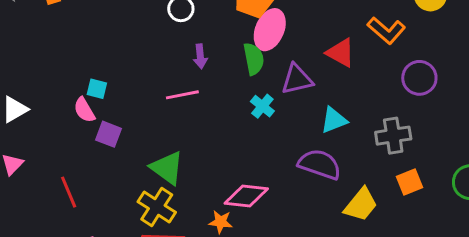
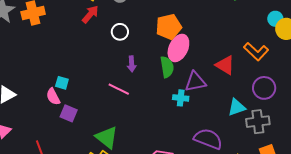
purple circle: (419, 78) -> (264, 88), moved
pink line: (182, 95) -> (119, 89), turned 35
cyan cross: (262, 106) -> (181, 98), moved, turned -35
cyan triangle: (334, 120) -> (237, 107), moved

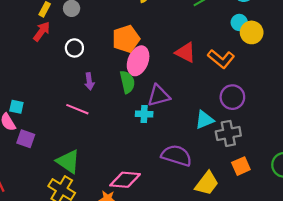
red triangle: (225, 65) -> (185, 52), moved

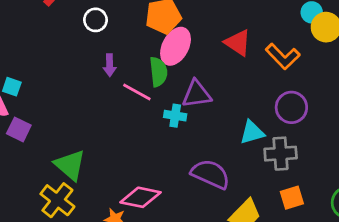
pink line: (77, 109) -> (137, 92), moved

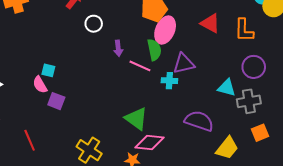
white circle: (95, 20) -> (94, 24), moved
orange L-shape: (283, 56) -> (244, 30), turned 50
cyan triangle: (252, 132) -> (227, 88), turned 36
green triangle: (70, 165) -> (136, 119), moved

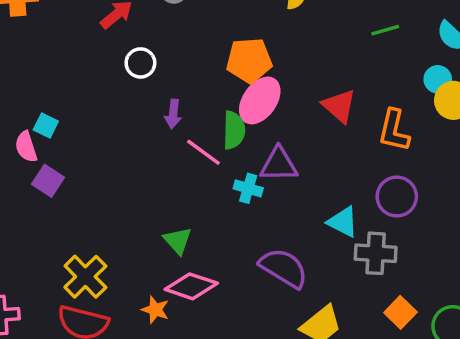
green triangle: (136, 119) -> (178, 241), size x0.7
orange square: (260, 133) -> (400, 312), moved, turned -36

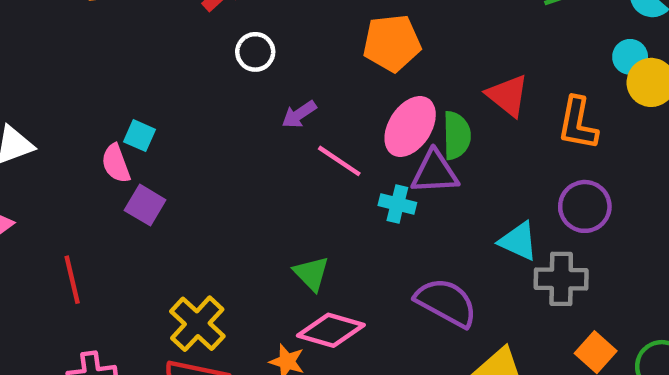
pink ellipse: (260, 100) -> (410, 126), moved
purple arrow: (173, 114) -> (299, 114), turned 52
green semicircle: (234, 130) -> (457, 135), moved

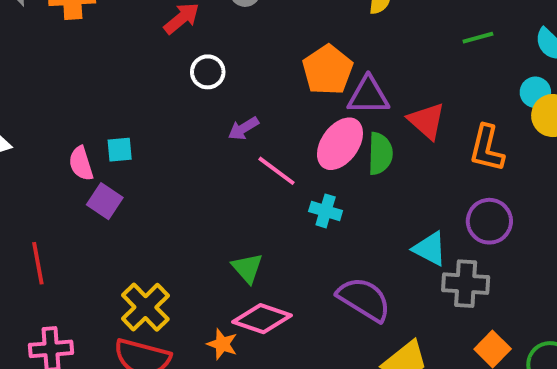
orange pentagon: (392, 43) -> (328, 70), turned -30
cyan square: (140, 136) -> (120, 150), moved, turned -32
purple triangle: (435, 172) -> (368, 95), moved

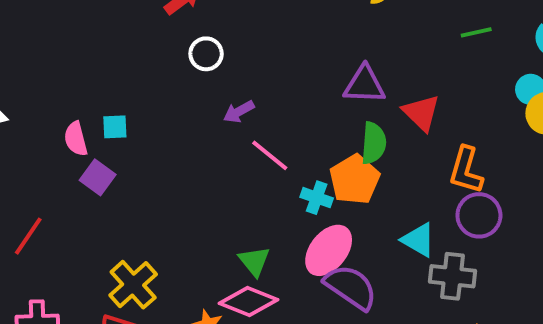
orange pentagon: (328, 70) -> (355, 180), moved
pink ellipse: (340, 144) -> (329, 250), moved
orange L-shape: (487, 148) -> (466, 170), moved
red line: (38, 263) -> (28, 236), turned 42
green triangle: (247, 268) -> (254, 261), moved

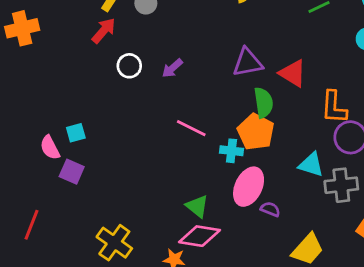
purple arrow: (239, 112) -> (172, 68), moved
purple semicircle: (351, 287) -> (270, 209), size x0.5

